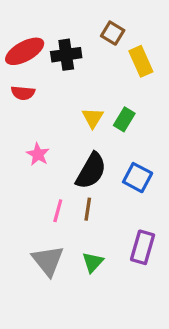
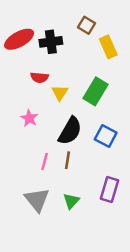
red semicircle: (23, 93) -> (39, 77), moved
yellow triangle: (93, 118) -> (60, 93), moved
green rectangle: (124, 119) -> (95, 91), size x1.5

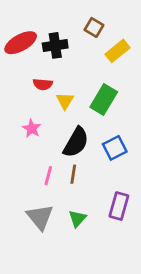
yellow rectangle: (108, 47) -> (117, 51), turned 75
blue square: (106, 136) -> (115, 148), turned 35

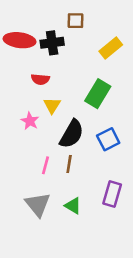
brown square: (94, 27) -> (76, 21), moved, turned -30
red ellipse: (21, 43) -> (20, 40), turned 36
yellow triangle: (65, 101) -> (52, 105), moved
green triangle: (77, 218) -> (73, 206), turned -42

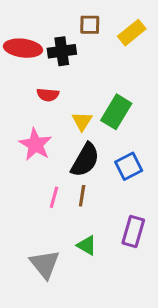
yellow rectangle: (111, 48) -> (132, 33), moved
yellow triangle: (52, 105) -> (82, 121), moved
pink star: (30, 121) -> (35, 144), size x1.5
gray triangle: (38, 204) -> (45, 264), moved

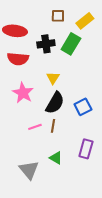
black cross: (62, 51) -> (46, 44), moved
red semicircle: (48, 95) -> (18, 59), moved, size x1.5
green rectangle: (116, 112) -> (71, 44), moved
pink line: (54, 197) -> (35, 127), turned 56

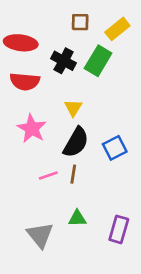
black cross: (46, 44) -> (64, 61), turned 36
purple rectangle: (86, 149) -> (119, 229), moved
green triangle: (56, 158) -> (77, 218), turned -32

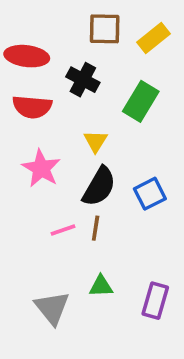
brown square: (80, 22) -> (105, 29), size x1.4
green rectangle: (98, 61) -> (141, 101), moved

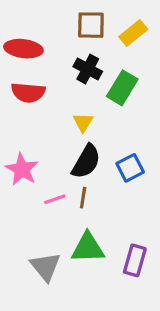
black cross: (83, 80) -> (88, 69), moved
pink star: (41, 168) -> (22, 169), moved
green triangle: (101, 286) -> (88, 248), size x1.6

